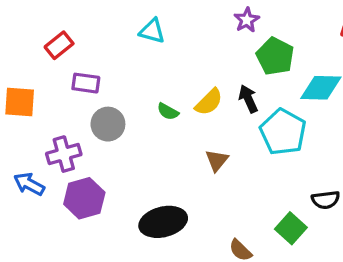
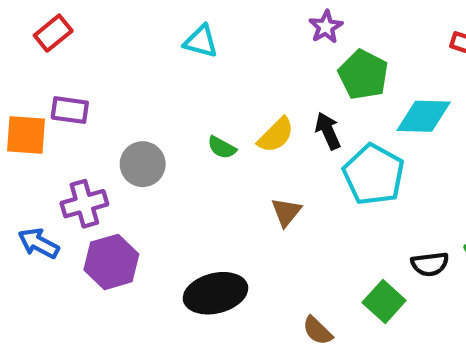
red rectangle: (59, 45) -> (53, 33), moved
purple rectangle: (86, 83) -> (70, 110), moved

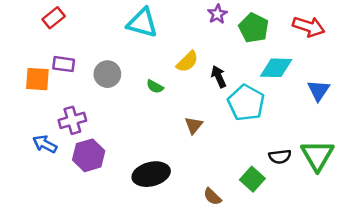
cyan triangle: (201, 41) -> (142, 23), size x1.5
green pentagon: (363, 75) -> (254, 28), moved
yellow semicircle: (276, 135) -> (187, 62), moved
gray circle: (143, 164) -> (107, 74), moved

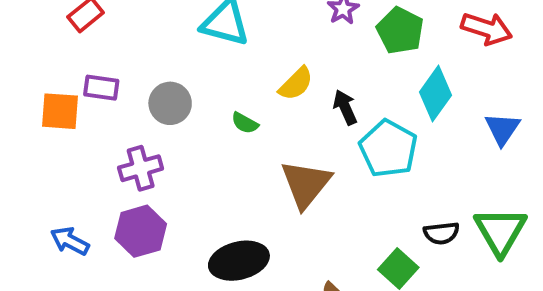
cyan diamond: (276, 68) -> (436, 94), turned -56
purple cross: (72, 120) -> (141, 168), moved
brown triangle: (194, 125) -> (306, 184), size x1.8
blue arrow: (45, 144) -> (70, 241), moved

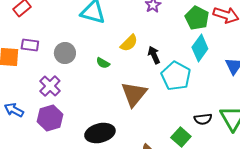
green pentagon: (400, 31) -> (197, 18), moved
purple cross: (141, 168) -> (50, 86), turned -30
blue arrow: (70, 241) -> (14, 110), moved

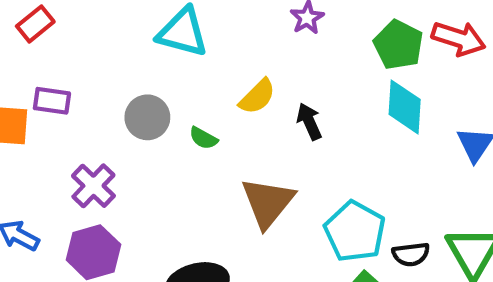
cyan diamond: (200, 48) -> (405, 107), turned -32
gray circle: (65, 53) -> (147, 117), moved
cyan pentagon: (176, 76) -> (355, 231), moved

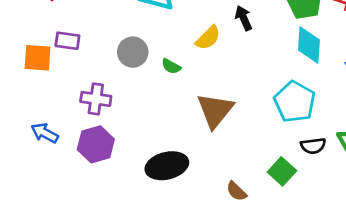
black arrow: (309, 121) -> (244, 18), moved
purple cross: (93, 186) -> (96, 99), turned -36
cyan pentagon: (355, 231) -> (295, 102), moved

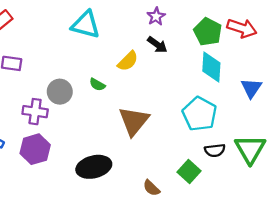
black arrow: (244, 18) -> (157, 45), turned 150
gray circle: (133, 52) -> (60, 92), moved

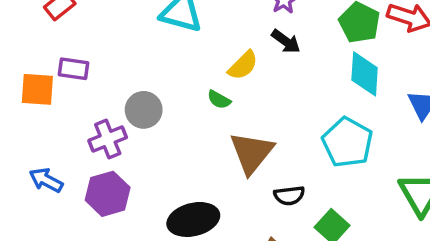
green semicircle: (97, 85) -> (219, 100), moved
purple cross: (35, 112) -> (108, 139), turned -30
black semicircle: (215, 150) -> (289, 196), moved

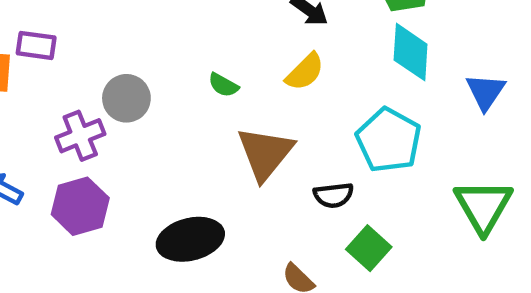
yellow semicircle: (243, 65) -> (305, 72), moved
black semicircle: (289, 196) -> (334, 195), moved

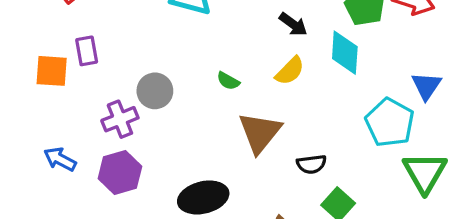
purple rectangle: (36, 45) -> (87, 51), turned 72
cyan diamond: (411, 52) -> (345, 53), moved
cyan pentagon: (389, 140) -> (390, 123), moved

